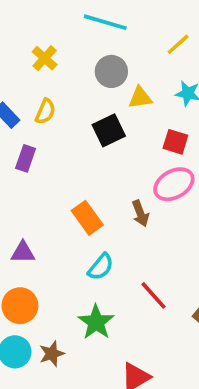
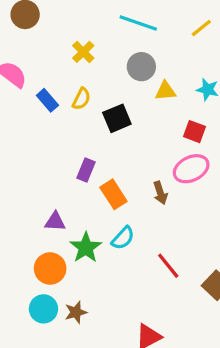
yellow line: (178, 44) -> (201, 28), moved
black square: (109, 130) -> (117, 118), moved
purple rectangle: (26, 158) -> (86, 170), moved
green star: (96, 322) -> (86, 248), moved

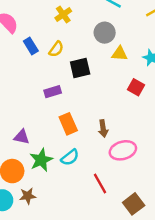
pink ellipse: (191, 169) -> (123, 150), moved
purple rectangle: (86, 170) -> (53, 92), moved, turned 42
brown star: (76, 312) -> (28, 196), moved

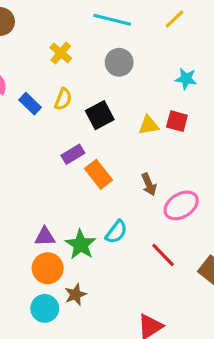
yellow triangle: (120, 54) -> (149, 125), moved
orange rectangle: (68, 124) -> (99, 174), moved
purple triangle: (22, 137) -> (45, 237), moved

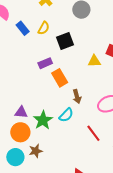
yellow triangle: (149, 125) -> (94, 61), moved
brown arrow: (149, 184) -> (77, 96), moved

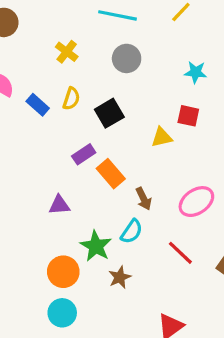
purple triangle: (21, 112) -> (59, 205), moved
brown star: (36, 151) -> (120, 277), moved

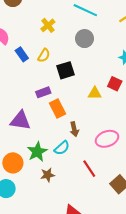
purple triangle: (59, 205) -> (20, 121), size x1.5

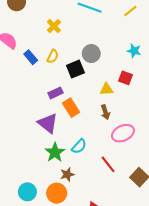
gray circle: (85, 39) -> (91, 54), moved
purple triangle: (20, 121) -> (48, 123), moved, turned 35
brown arrow: (74, 129) -> (105, 112), moved
orange circle: (13, 163) -> (57, 193), moved

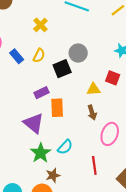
orange rectangle: (71, 108) -> (57, 108), turned 30
pink ellipse: (123, 133) -> (110, 134), turned -45
red line: (108, 164) -> (94, 165), turned 30

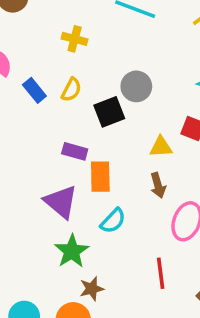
yellow cross: (40, 25) -> (75, 39), turned -32
purple rectangle: (42, 93) -> (75, 151), turned 40
cyan semicircle: (65, 147) -> (113, 221), moved

